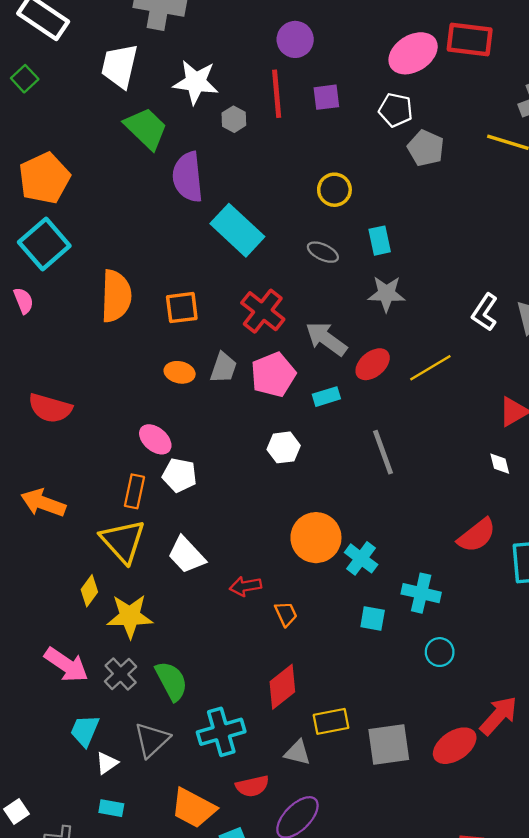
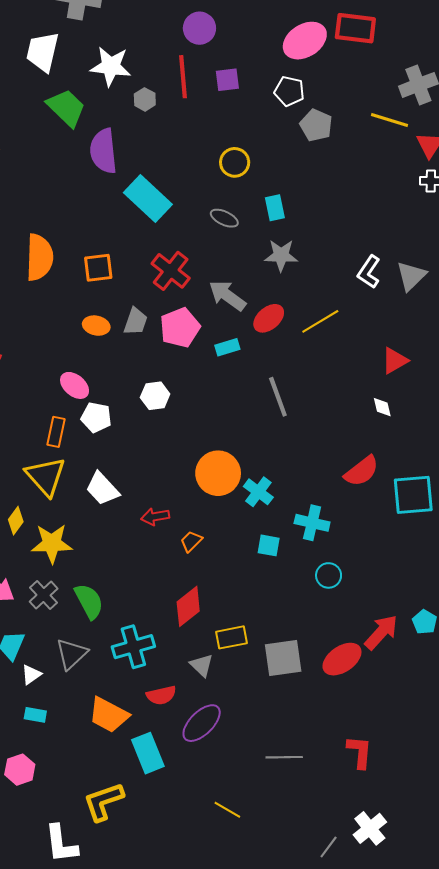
white hexagon: (284, 447) -> (155, 396), moved
orange trapezoid: (286, 614) -> (191, 541), turned -110
gray triangle: (297, 753) -> (202, 665), turned 30

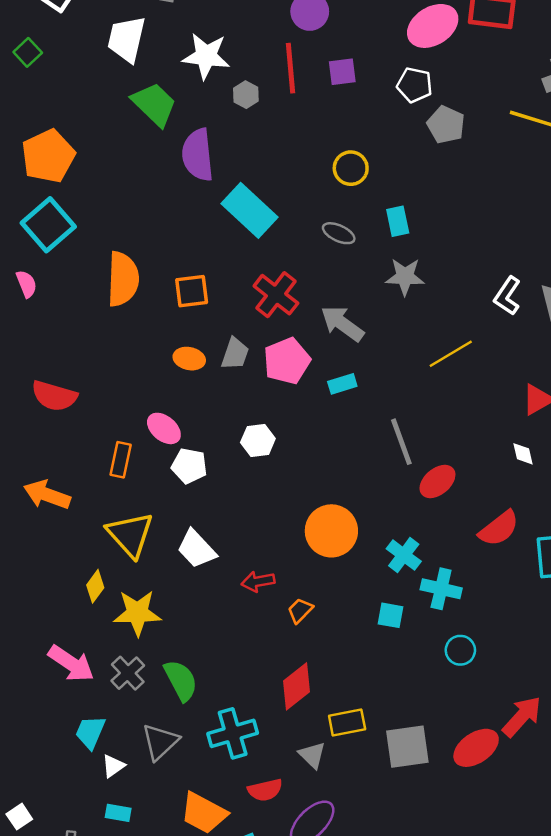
red ellipse: (269, 318) -> (437, 481), moved
orange rectangle: (56, 432) -> (121, 460), moved
cyan cross: (258, 492) -> (404, 555), moved

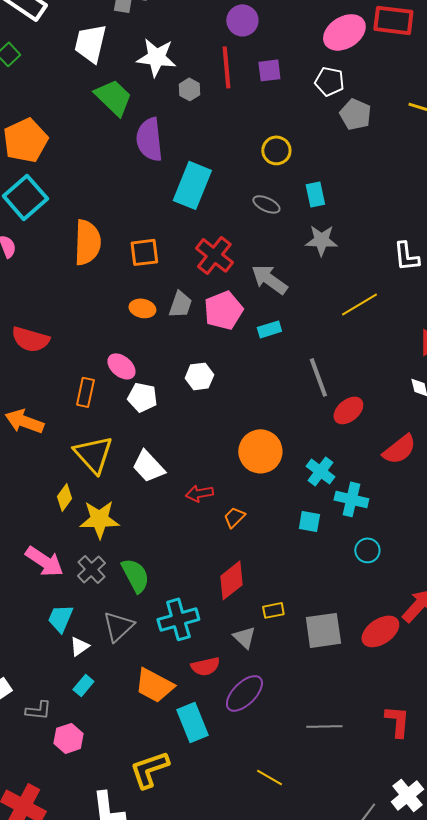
cyan rectangle: (249, 210) -> (192, 185), turned 69
white L-shape: (507, 296) -> (406, 256), turned -40
yellow rectangle: (347, 723) -> (273, 610), size x0.7
cyan rectangle: (118, 813) -> (83, 685), turned -60

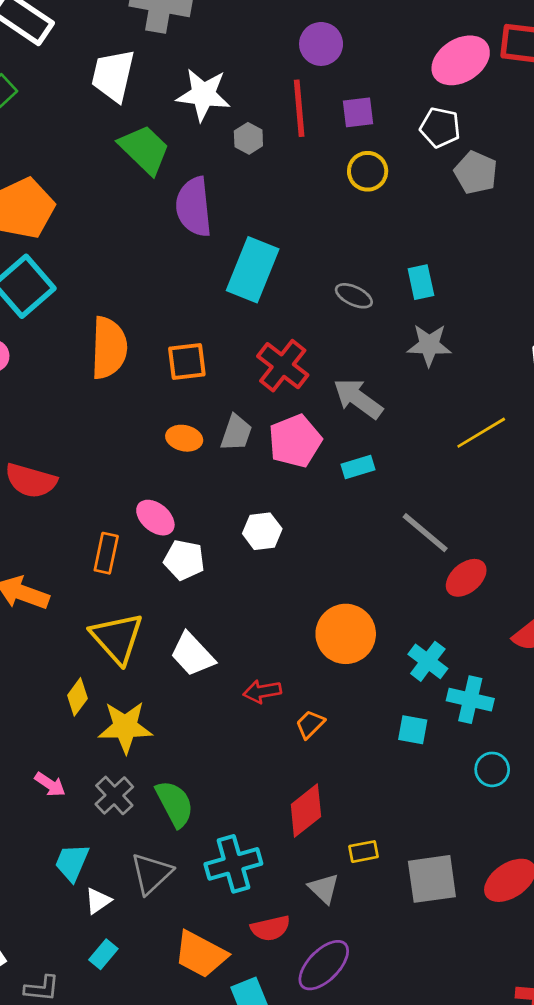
yellow circle: (276, 150) -> (368, 171), moved
gray line: (318, 377) -> (425, 533), turned -30
pink arrow: (44, 561) -> (50, 784), size x0.6

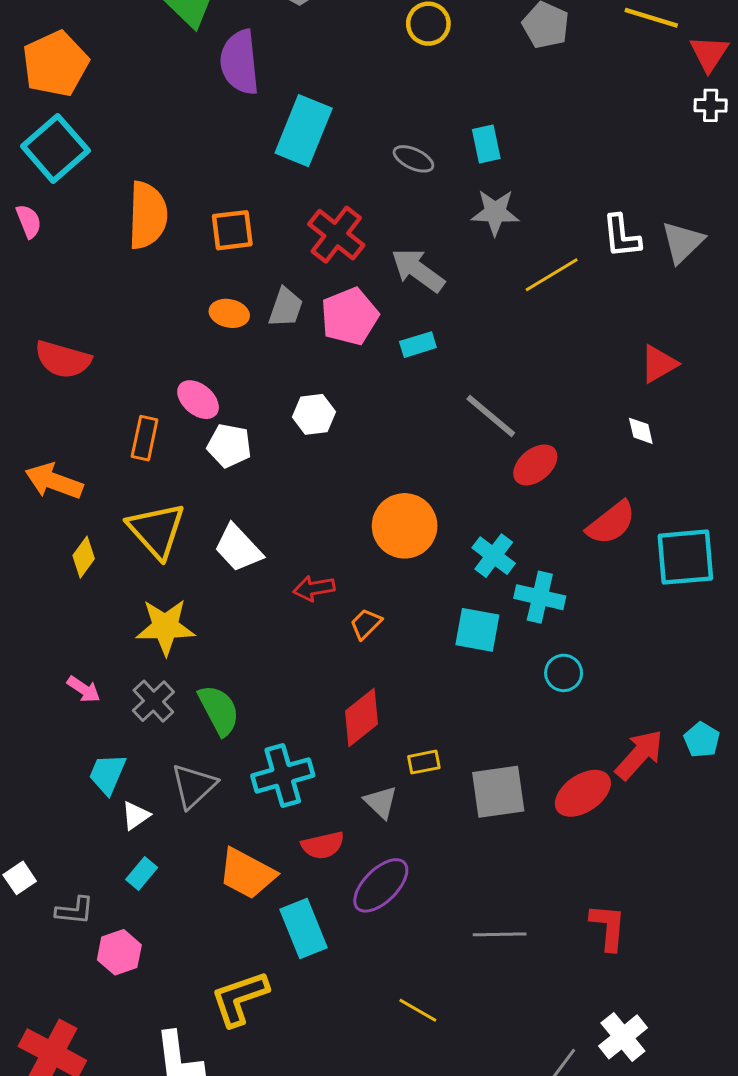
yellow line: (481, 433) -> (552, 275), moved
yellow diamond: (77, 697) -> (84, 557), moved
cyan square: (413, 730) -> (477, 630), size x1.4

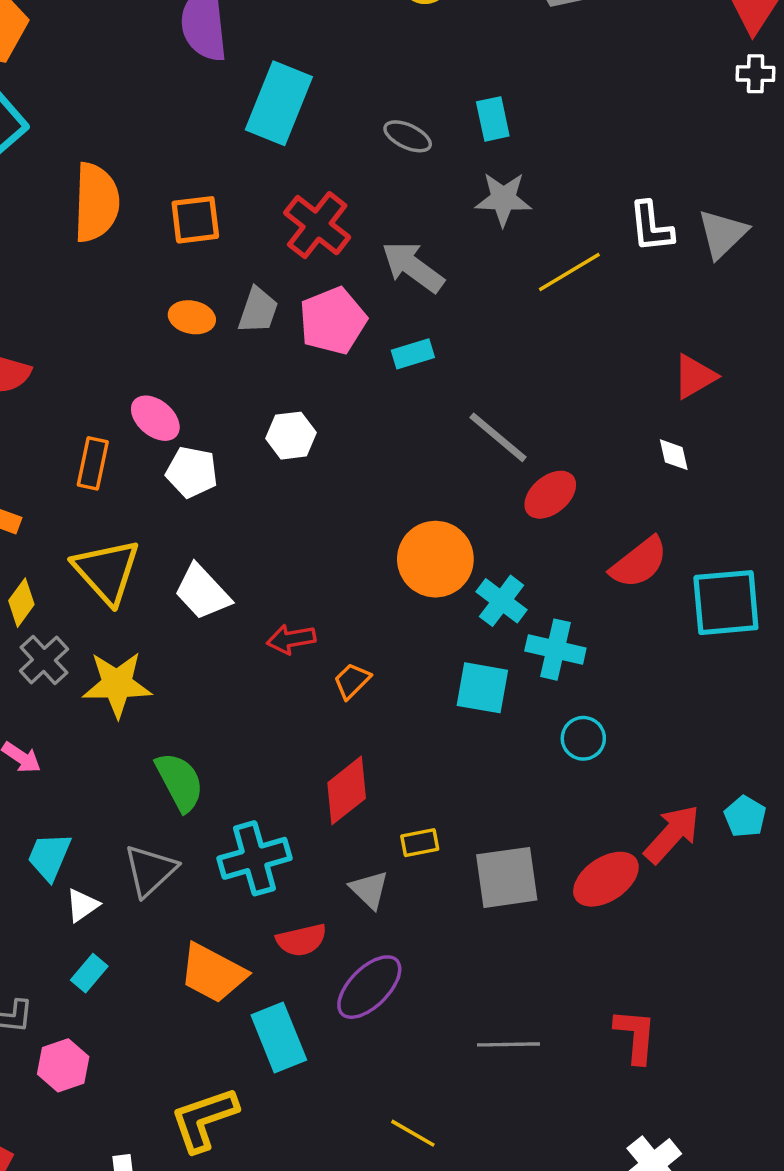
orange circle: (405, 526) -> (435, 559), moved
gray cross: (153, 701) -> (44, 660), moved

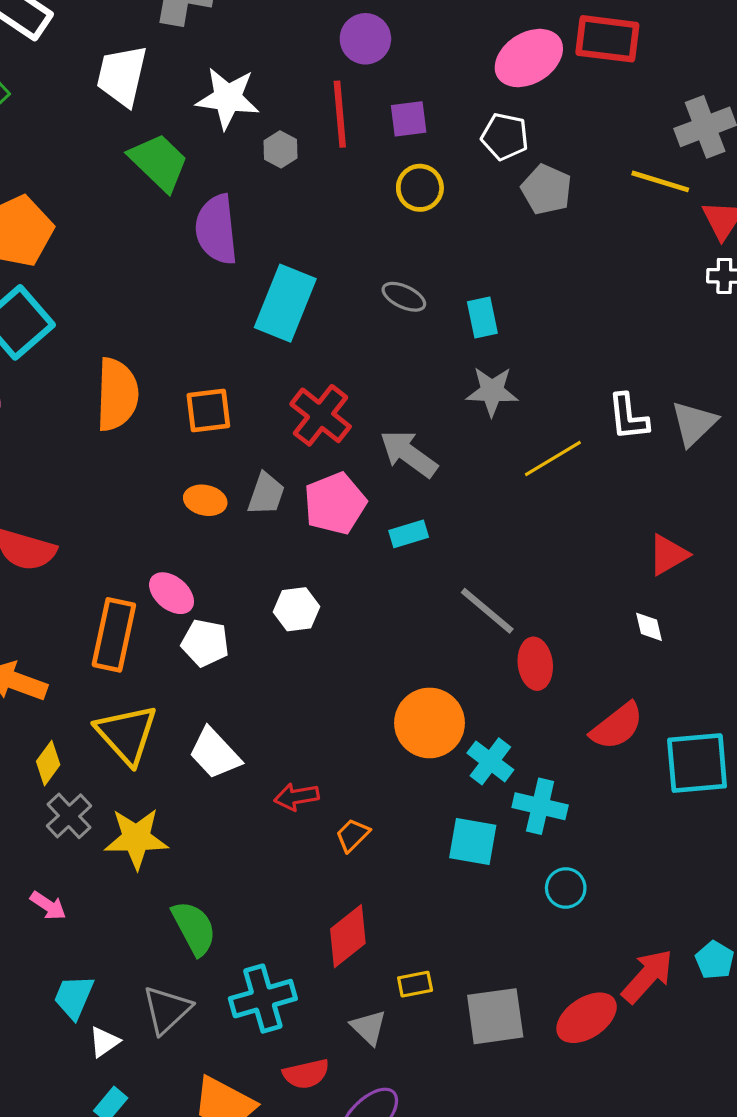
gray ellipse: (408, 136) -> (404, 297), moved
orange rectangle: (93, 463) -> (114, 635), size x1.5
red ellipse: (550, 495) -> (535, 664), turned -57

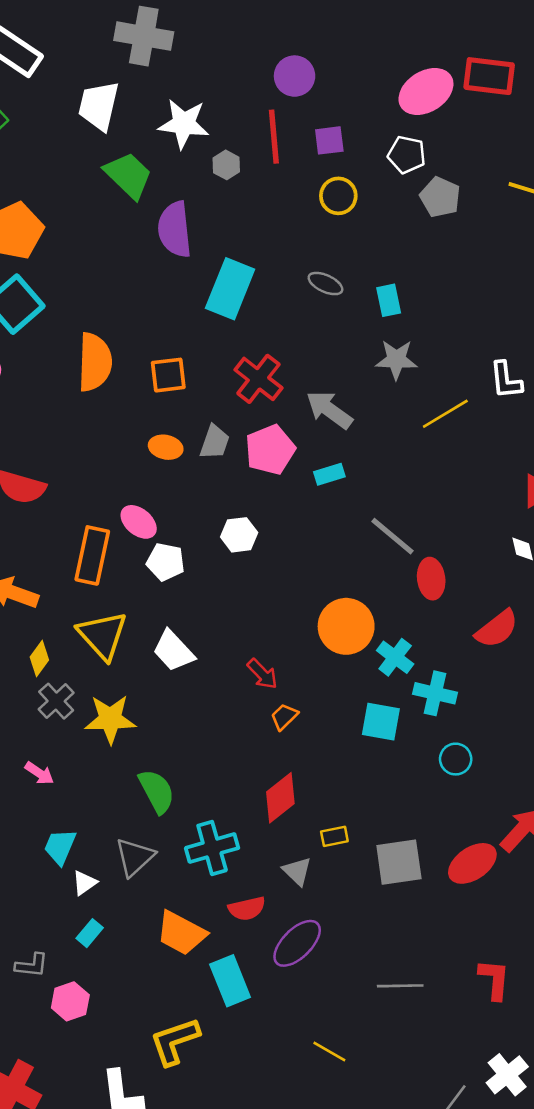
red arrow: (297, 797) -> (262, 674), moved, turned -124

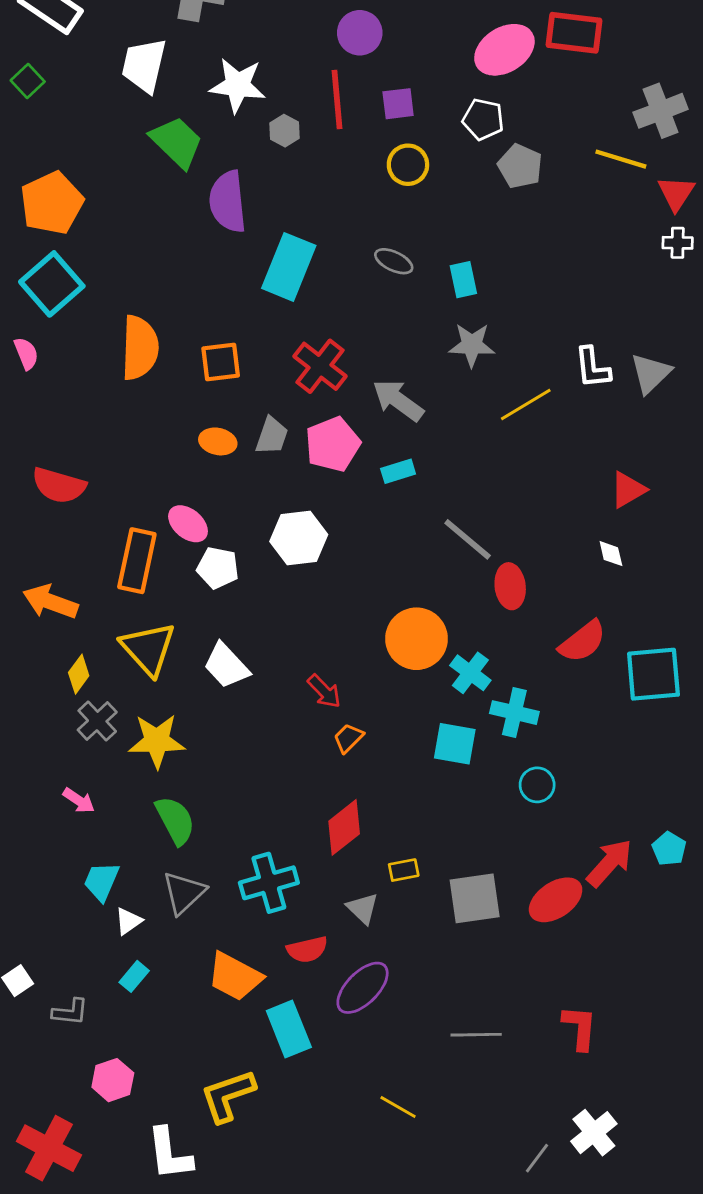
white hexagon: (239, 535) -> (299, 538), size x1.4
green semicircle: (157, 791) -> (175, 820), moved
pink hexagon: (70, 1001) -> (113, 1080), moved

